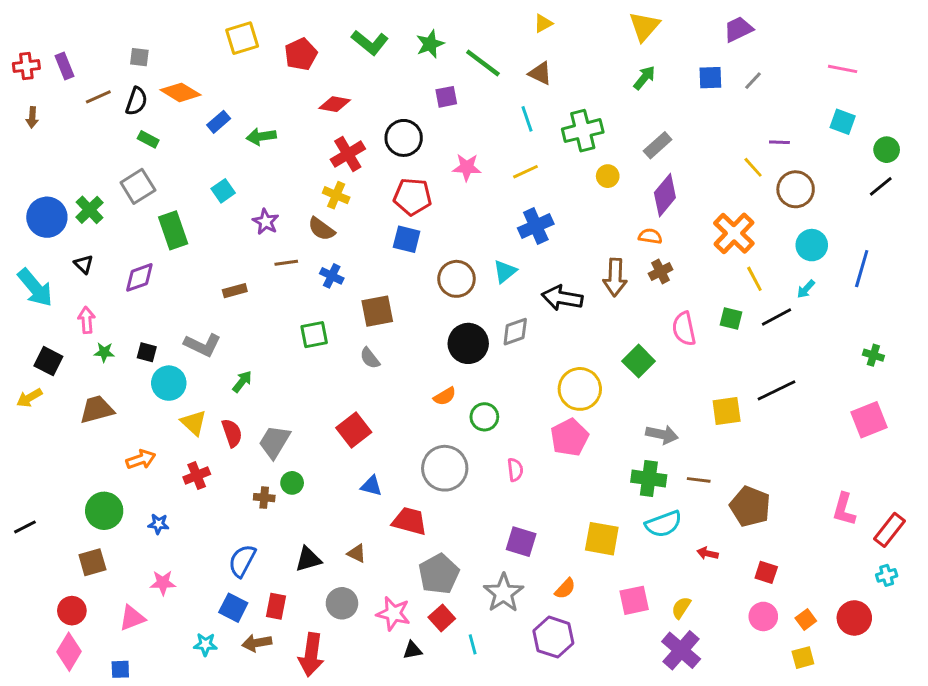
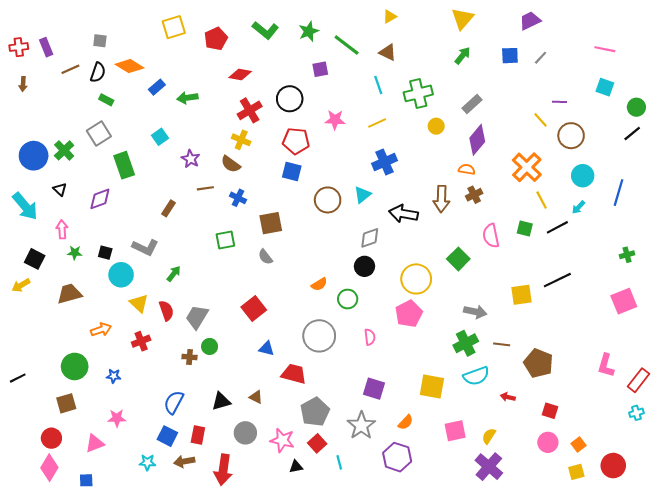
brown rectangle: (235, 291) -> (168, 208), turned -42
black circle: (468, 343) -> (364, 266), moved, size x0.7
green cross: (873, 355) -> (627, 255), turned -32
green cross: (649, 478) -> (466, 343), turned -35
red circle: (854, 618) -> (613, 466), moved

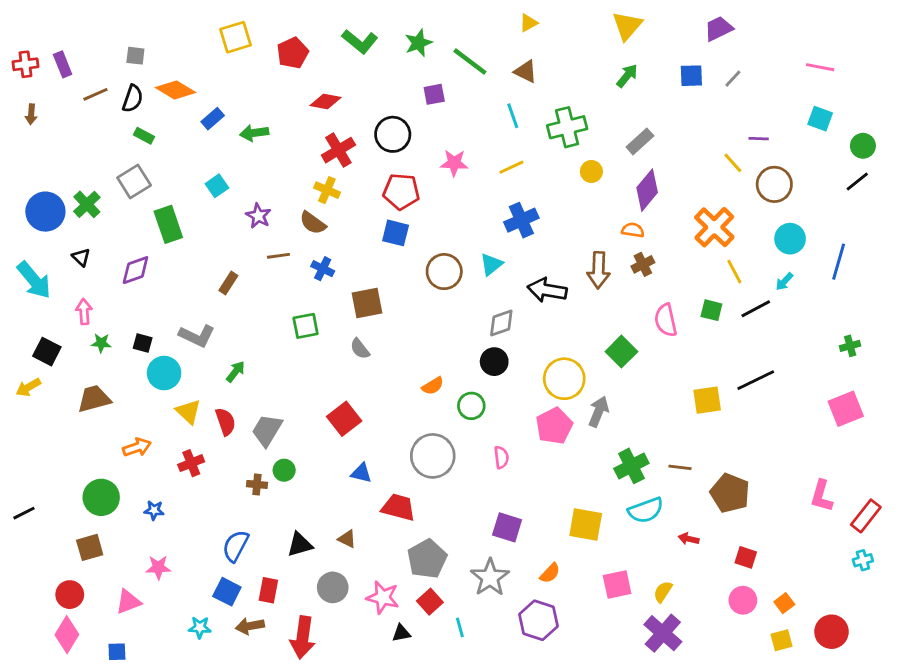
gray arrow: (475, 312) -> (599, 412), moved, turned -80

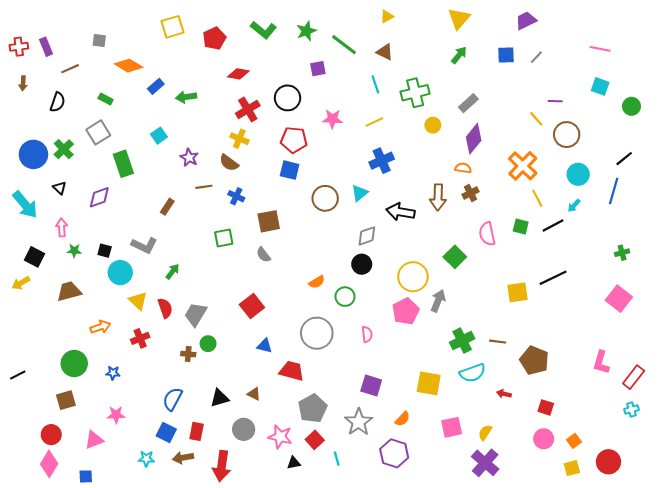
black semicircle: (133, 99) -> (57, 102), moved
black line: (857, 182) -> (624, 159), moved
pink square: (846, 409) -> (619, 299), turned -30

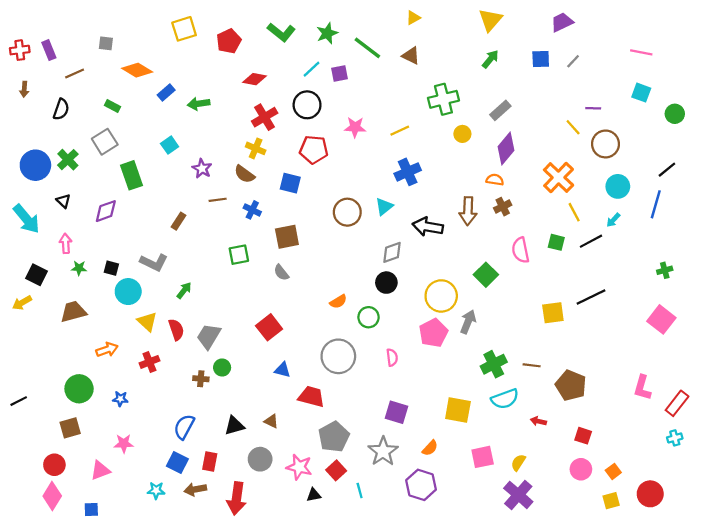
cyan line: (375, 84) -> (312, 69), moved, turned 66
blue square: (290, 170) -> (290, 183), moved

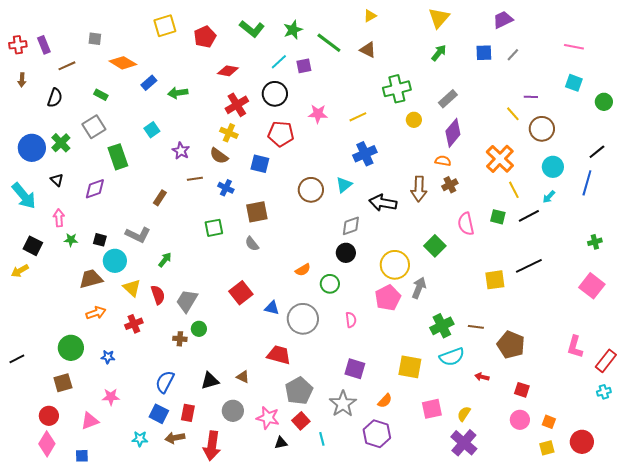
brown trapezoid: (73, 312) -> (91, 279), moved
blue triangle: (282, 370) -> (272, 308), moved
orange square: (613, 471) -> (549, 422), turned -32

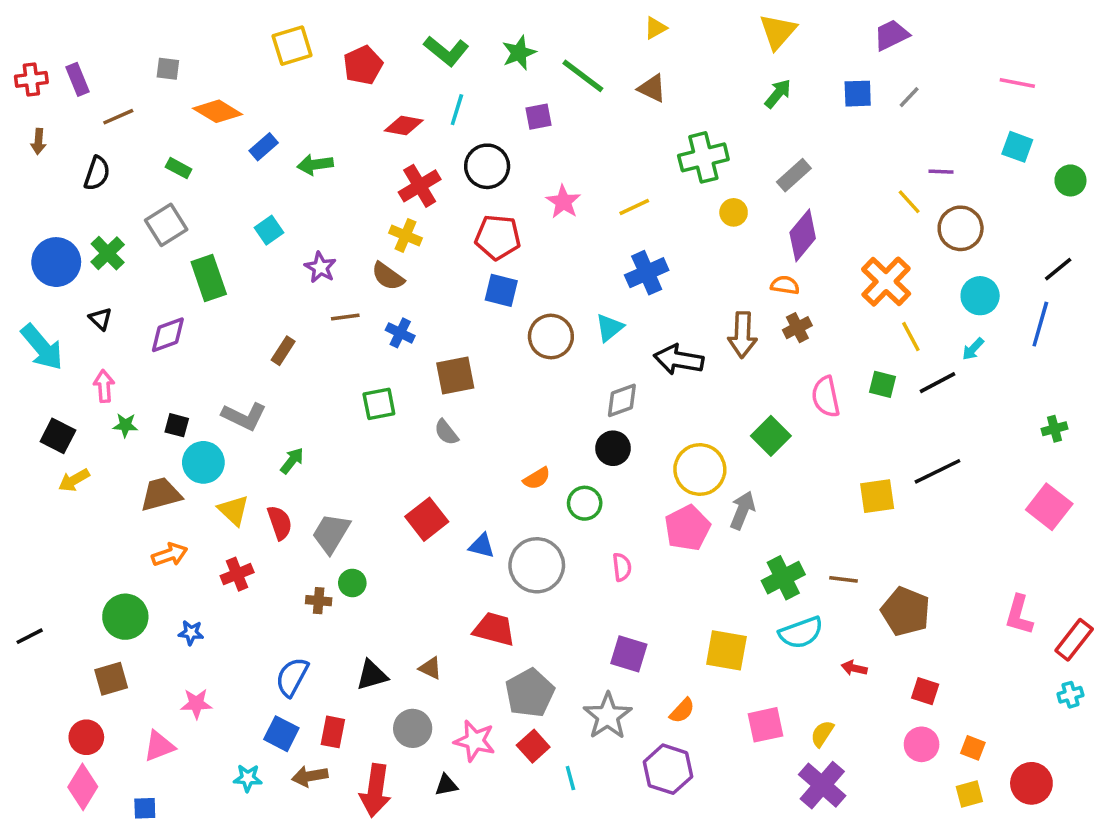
cyan line: (279, 62) -> (457, 110), moved, turned -30
pink star: (318, 114) -> (563, 202), turned 30
blue square: (260, 164) -> (501, 290), moved
yellow arrow: (20, 271) -> (74, 480), moved
black triangle: (281, 443) -> (446, 785), moved

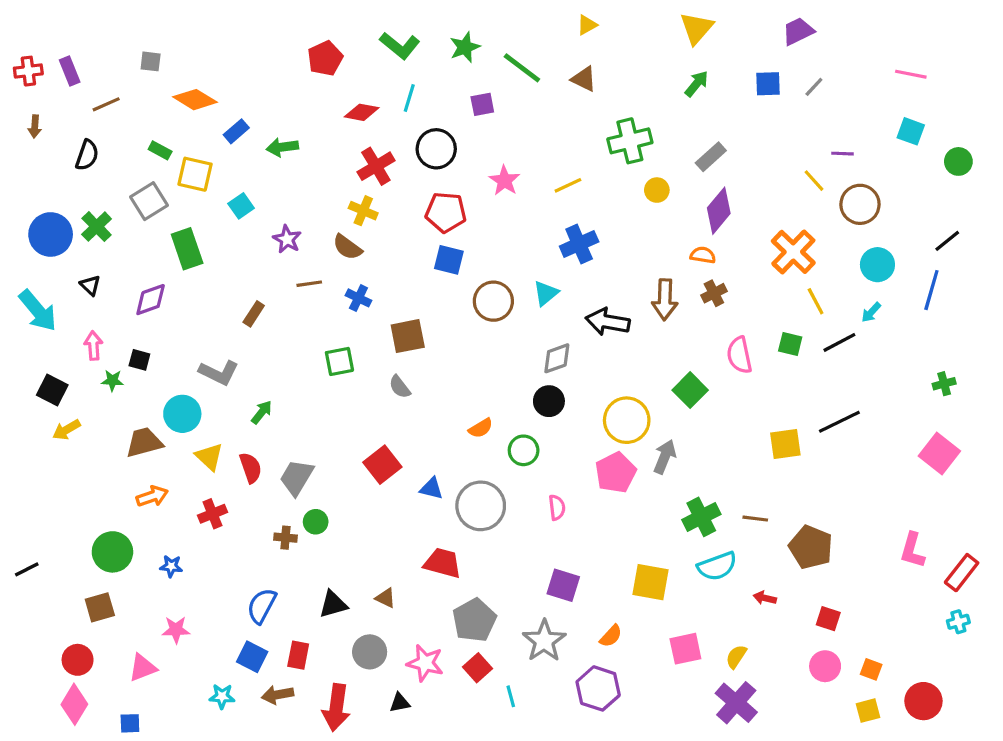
yellow square: (292, 46) -> (195, 174), moved, turned 30
black square: (177, 425) -> (139, 360), moved

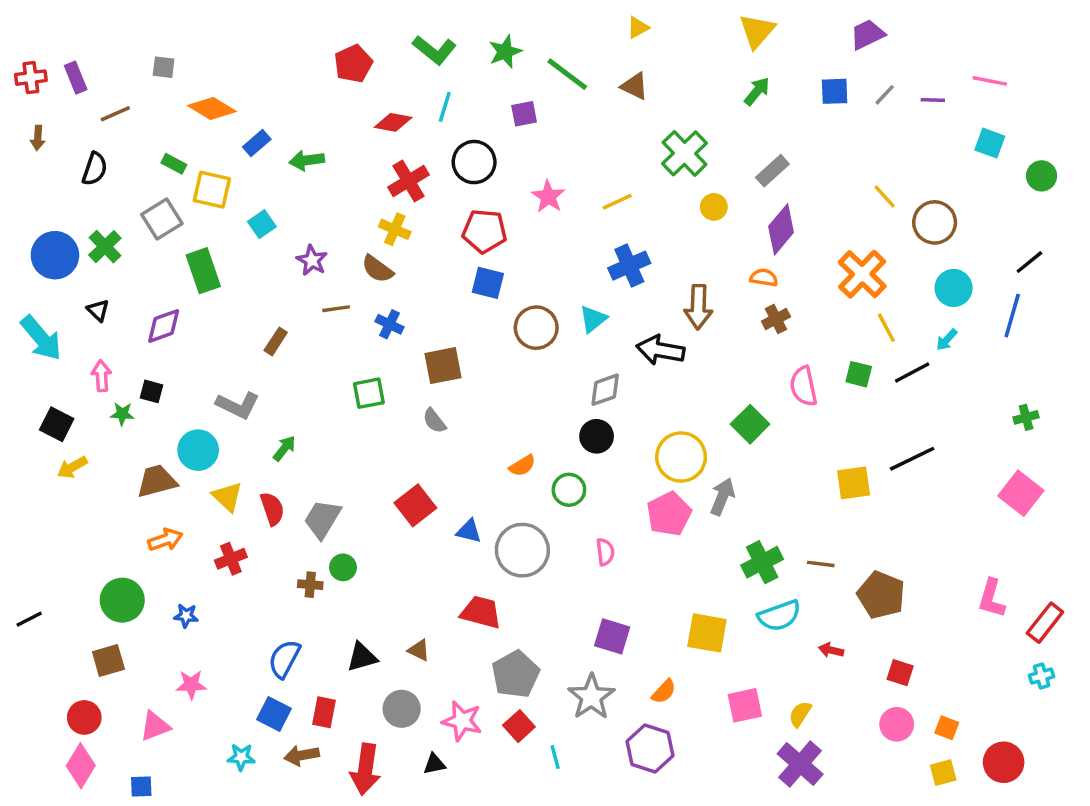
green cross: (630, 141) -> (685, 153), turned -30
purple line: (843, 154) -> (933, 100), moved
brown arrow: (665, 300) -> (698, 307), moved

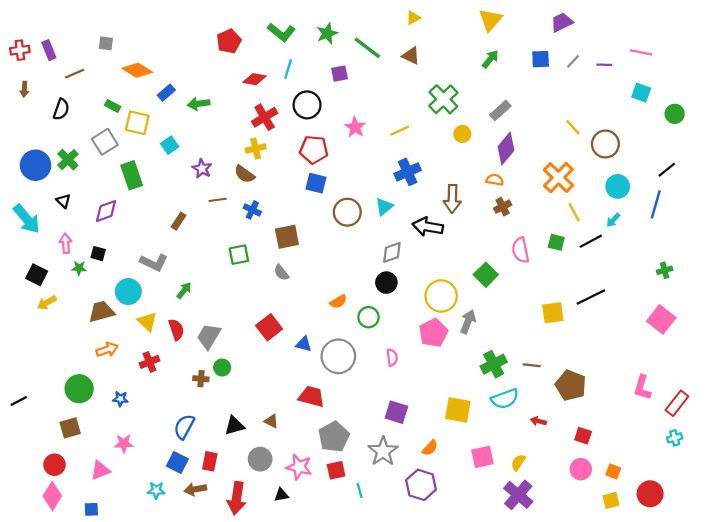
yellow cross: (395, 229) -> (256, 148), turned -36
red square: (519, 726) -> (336, 470), turned 30

